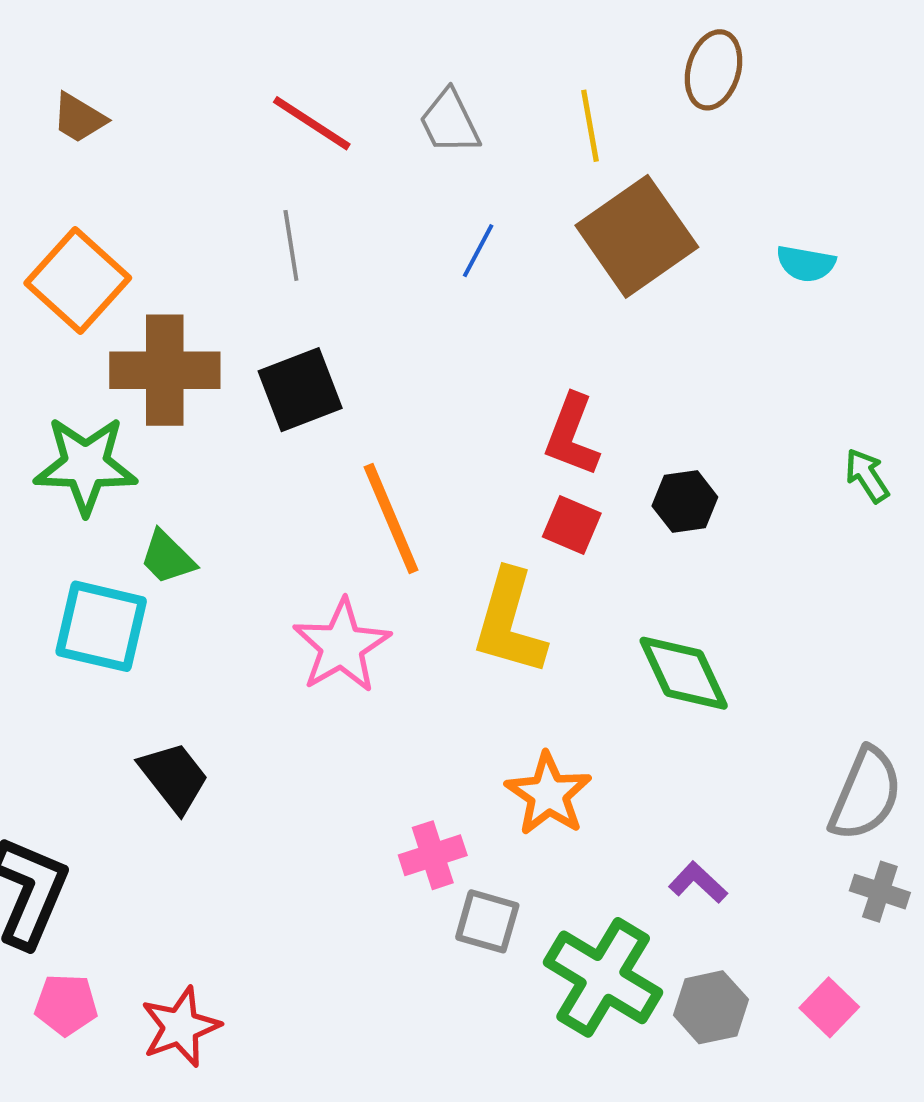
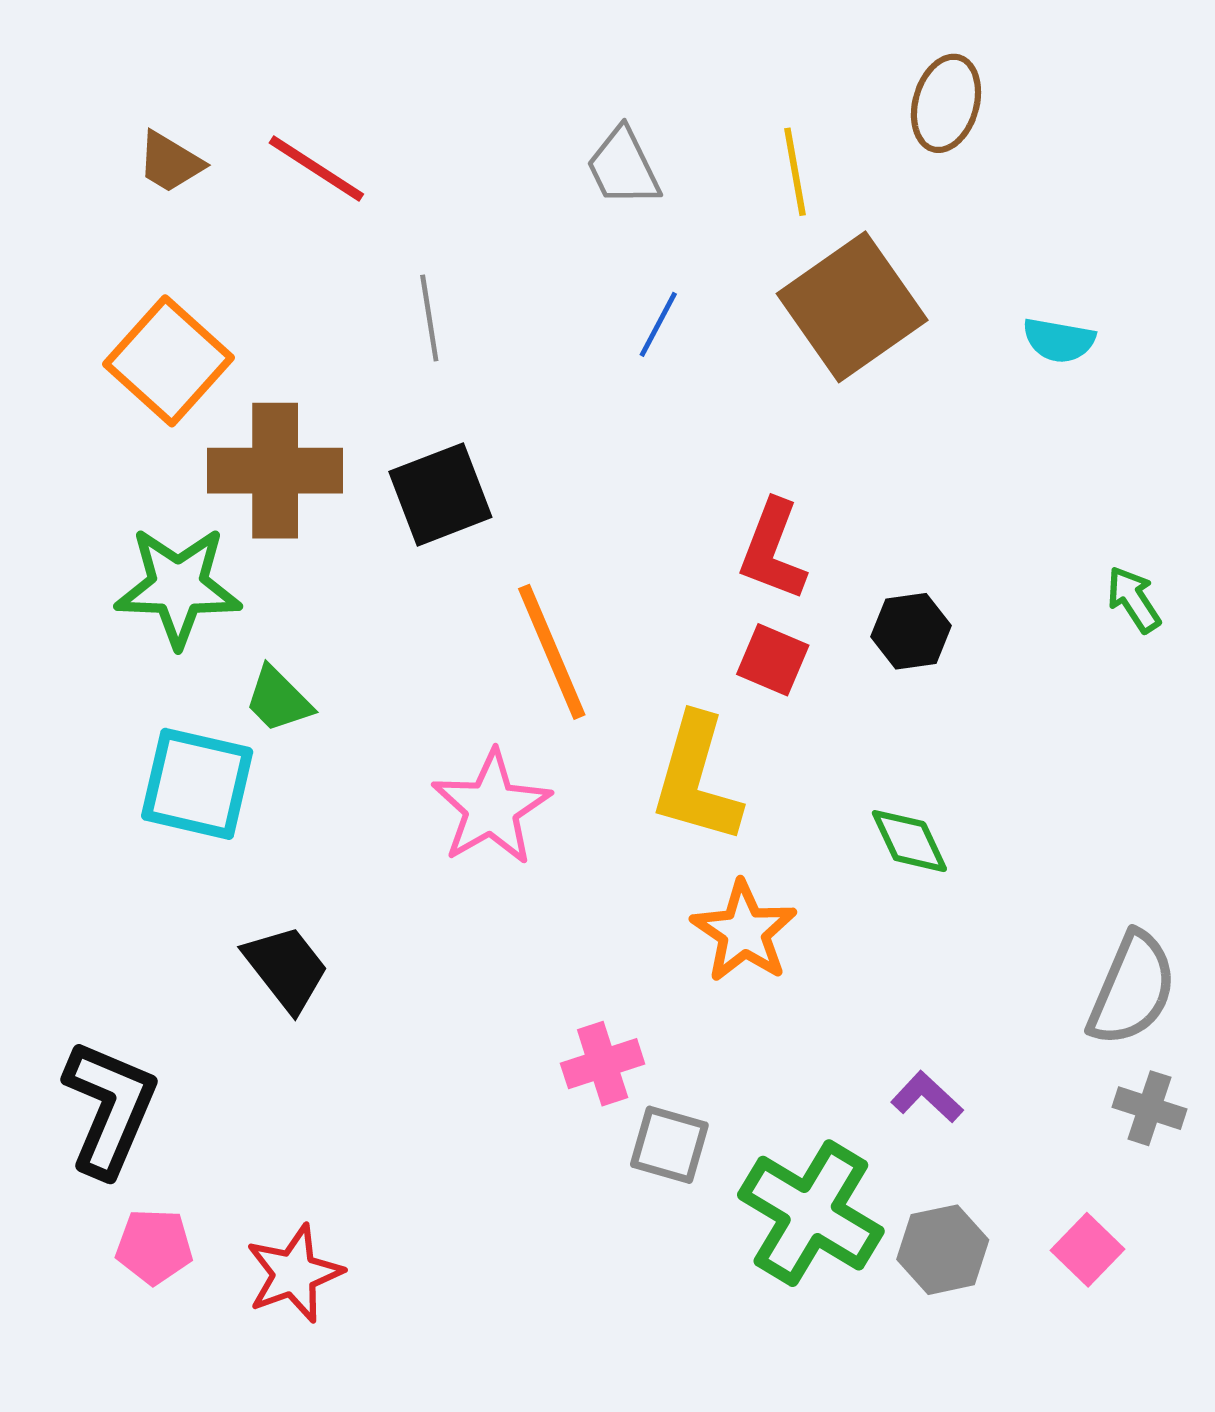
red line: (312, 123) -> (316, 169), moved
green diamond: (684, 673) -> (909, 841), size x0.7
orange star: (548, 794) -> (744, 932), moved

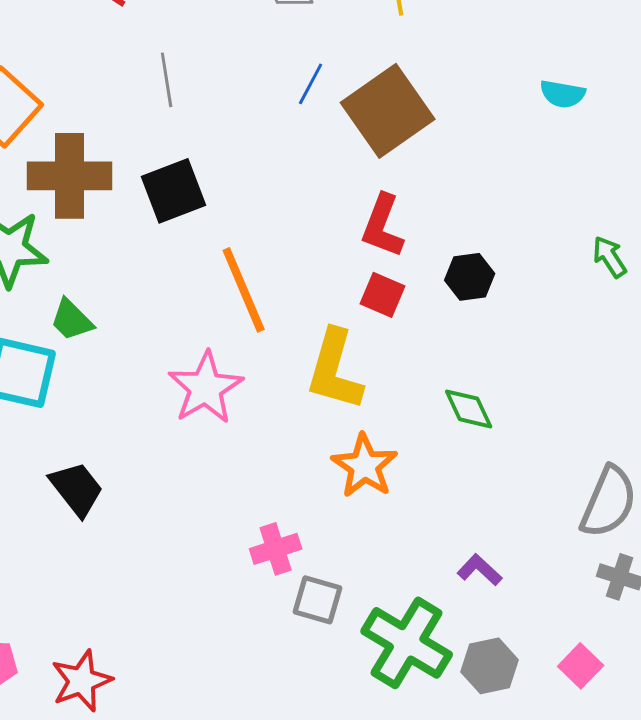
brown square: (852, 307) -> (388, 111), moved

